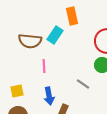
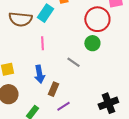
pink line: (44, 66) -> (42, 43), moved

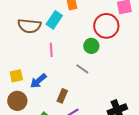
green circle: (92, 43) -> (91, 46), moved
blue arrow: (39, 74) -> (38, 81), moved, turned 60

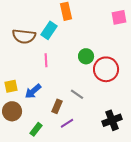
red circle: (106, 26) -> (106, 69), moved
gray line: (82, 69) -> (77, 94), moved

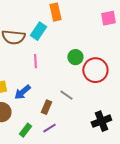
purple line: (67, 123) -> (49, 128), moved

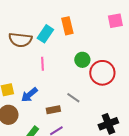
orange rectangle: (55, 12) -> (67, 26), moved
brown rectangle: (46, 107) -> (53, 110), turned 56

